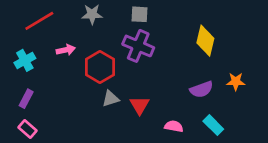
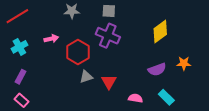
red line: (39, 21) -> (17, 16), moved
yellow diamond: (205, 41) -> (160, 31), turned 40

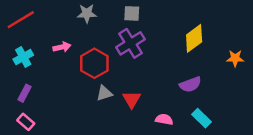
purple cross: (108, 36) -> (130, 43), turned 35
orange star: (184, 63) -> (235, 58), moved

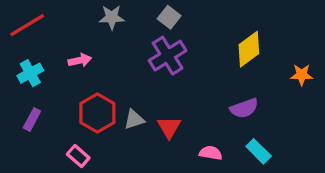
gray square: (132, 13) -> (169, 17), turned 35
red hexagon: (94, 63) -> (97, 113), moved
pink rectangle: (26, 122) -> (78, 156), moved

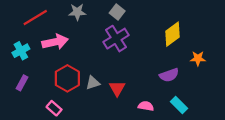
red line: (27, 25) -> (35, 18), moved
pink arrow: (80, 60) -> (55, 42), size x1.6
orange star: (302, 75) -> (198, 58), moved

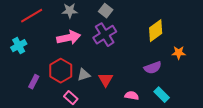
pink arrow: (55, 42) -> (69, 38), moved
purple rectangle: (22, 83) -> (34, 82), moved
pink rectangle: (54, 108) -> (71, 98), moved

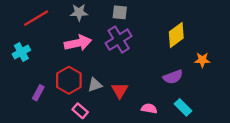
gray square: (106, 11) -> (120, 12), turned -32

